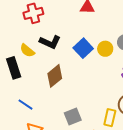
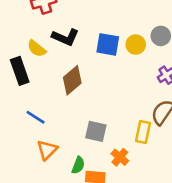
blue square: (83, 48) -> (108, 44), turned -36
gray square: (73, 116) -> (96, 131), turned 36

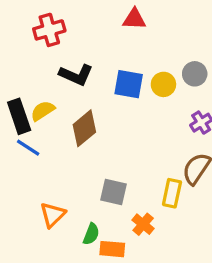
yellow semicircle: (37, 49) -> (43, 111), moved, turned 108
blue line: (36, 117) -> (28, 148), moved

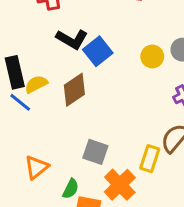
blue square: (129, 84) -> (98, 51), moved, turned 36
yellow semicircle: (43, 111) -> (36, 84), moved
orange cross: (143, 224) -> (120, 185), size x1.5

